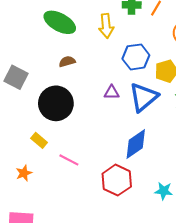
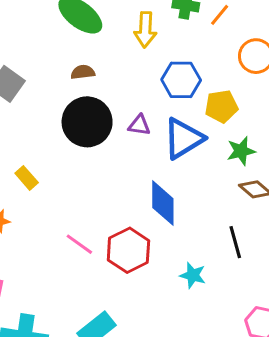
black circle: (56, 103) -> (87, 122), moved
blue diamond: (136, 144) -> (163, 203), turned -64
pink line: (69, 160) -> (79, 244), moved

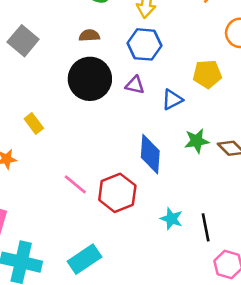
blue hexagon: (181, 80) -> (144, 44), moved
blue triangle: (183, 138) -> (172, 99), size x0.6
green star: (241, 151) -> (197, 141), moved
black line: (235, 242) -> (206, 227), moved

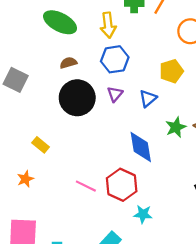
purple triangle: (135, 85) -> (115, 94), turned -49
cyan star: (171, 219) -> (143, 214), moved

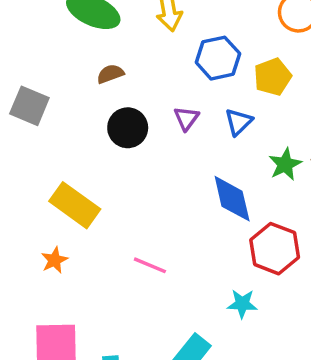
blue hexagon: (115, 59) -> (218, 58), moved
black circle: (77, 98) -> (128, 128), size x0.7
yellow rectangle: (41, 145) -> (75, 205), size x1.8
red hexagon: (122, 185) -> (275, 249), moved

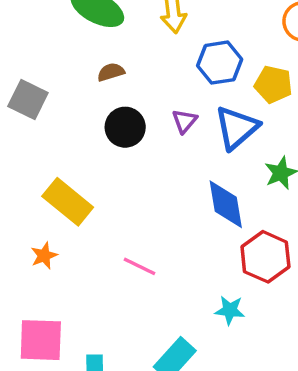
yellow pentagon: (273, 77) -> (273, 84), turned 30
blue triangle: (239, 122) -> (237, 128), size x1.6

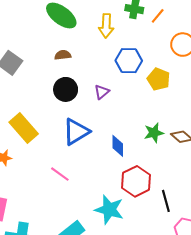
blue triangle: (237, 128) -> (76, 132), moved
blue diamond: (226, 204) -> (118, 146), size x0.7
cyan star: (230, 310) -> (109, 210), size x1.6

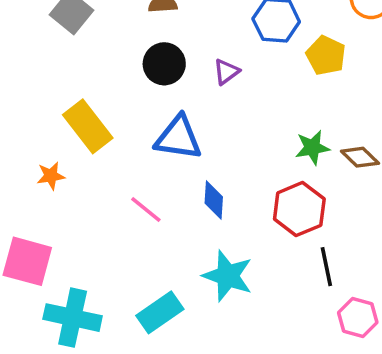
blue triangle: (76, 132) -> (178, 138), turned 36
blue diamond: (118, 146) -> (214, 200), moved
red hexagon: (136, 181) -> (299, 209), moved

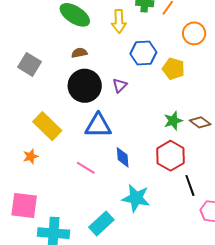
black circle: (164, 64) -> (85, 86), size x1.4

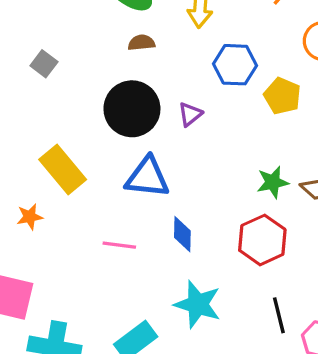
brown semicircle: (79, 53) -> (141, 43), moved
gray square: (29, 64) -> (44, 64), size x0.7
pink line: (86, 168) -> (119, 245), turned -30
black line: (190, 185) -> (279, 315), moved

